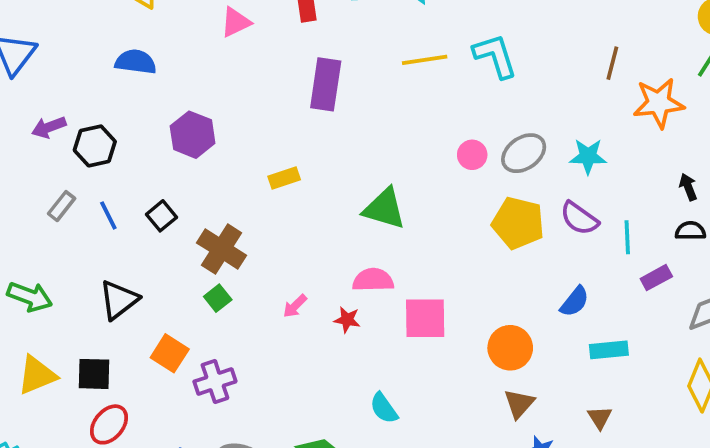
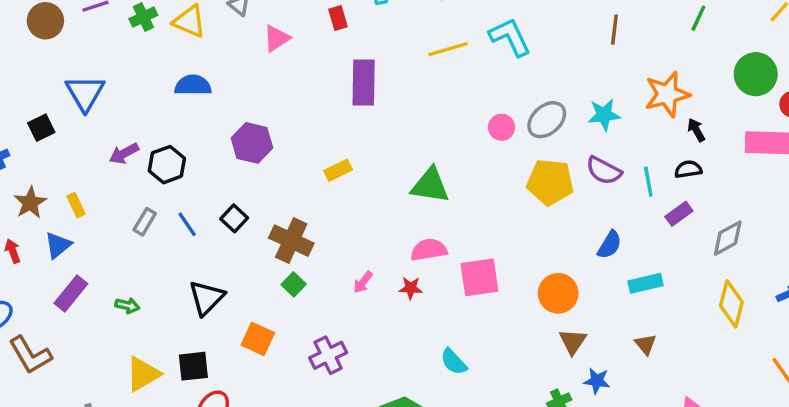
orange star: (659, 103) -> (667, 94), moved
black semicircle: (690, 231) -> (688, 169), moved
green arrow: (30, 297) -> (127, 306), size x0.6
purple cross: (215, 382) -> (328, 355), moved

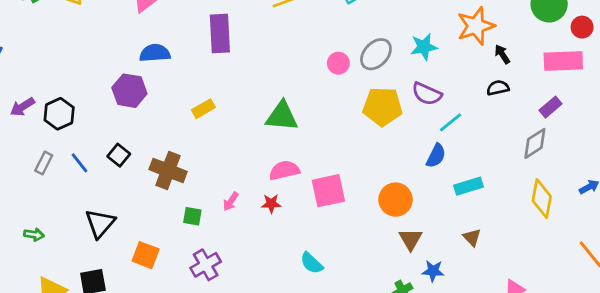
blue semicircle: (193, 85) -> (155, 53), moved
cyan line: (648, 182) -> (450, 122), moved, turned 65
purple rectangle: (679, 214) -> (550, 107), moved
green square: (294, 284) -> (192, 216), moved, turned -30

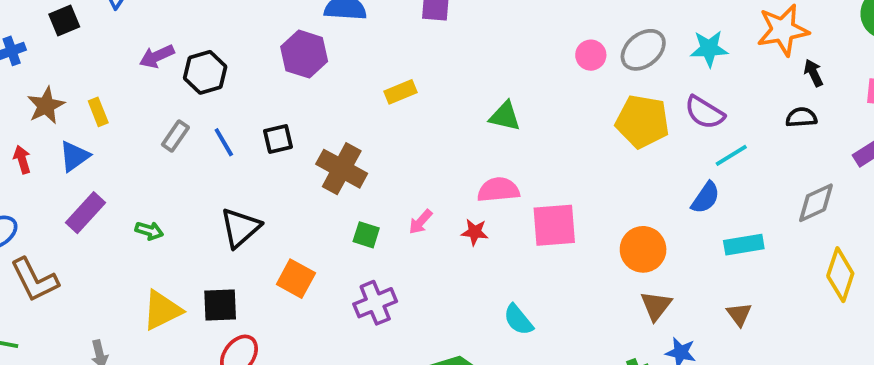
green triangle: (282, 116) -> (505, 116), size x0.7
gray diamond: (535, 143) -> (816, 203), moved
black square: (119, 155) -> (278, 139), turned 30

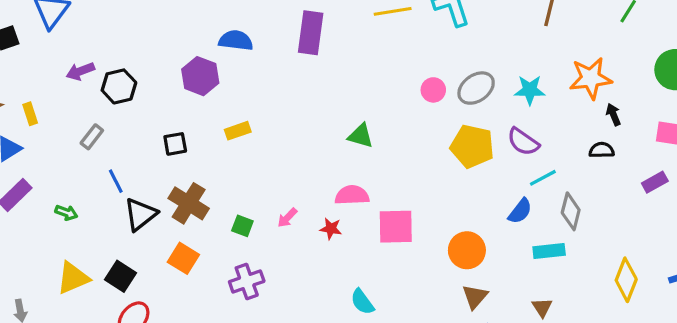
yellow rectangle: (401, 92) -> (238, 131), moved
blue line: (224, 142) -> (116, 181), moved
brown cross: (342, 169) -> (189, 203), moved
gray diamond: (816, 203) -> (571, 211), moved, turned -54
black square: (220, 305) -> (121, 276), turned 32

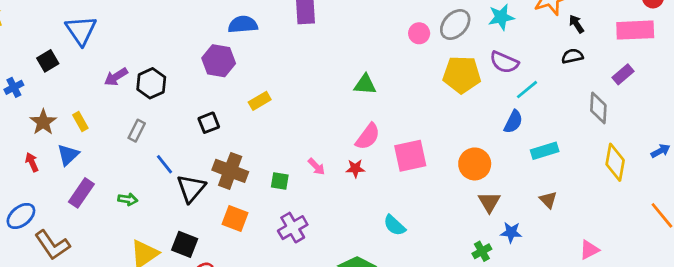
pink semicircle: (352, 195) -> (368, 136), turned 140
gray diamond: (571, 211) -> (598, 108), moved
pink arrow: (287, 218) -> (316, 167), turned -78

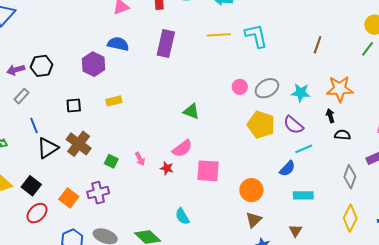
black arrow: (576, 24) -> (330, 116), moved
purple arrow: (116, 77) -> (16, 70), moved
orange square: (235, 219) -> (69, 198), moved
purple cross: (293, 228) -> (98, 193), moved

